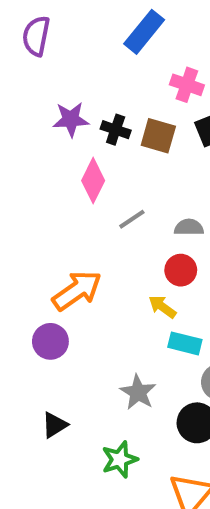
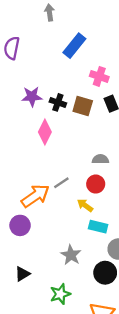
gray line: (132, 219) -> (61, 183), moved

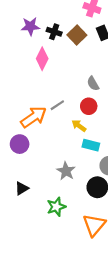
brown square: (83, 106) -> (77, 35), turned 30
gray semicircle: (100, 159) -> (93, 84), turned -120

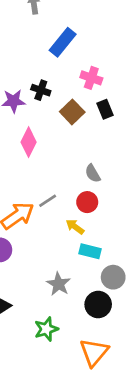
black cross: (54, 32) -> (41, 90), moved

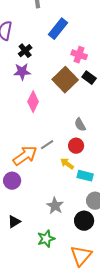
black cross: (41, 90) -> (25, 51), moved, turned 32
black rectangle: (105, 109) -> (89, 78), turned -32
brown square: (72, 112) -> (65, 80), size x1.4
cyan rectangle: (90, 251) -> (85, 176), moved

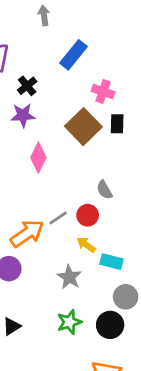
black rectangle: (89, 78) -> (117, 124), turned 56
red circle: (76, 146) -> (88, 215), moved
gray star: (55, 206) -> (69, 277), moved
green star: (46, 239) -> (69, 322), moved

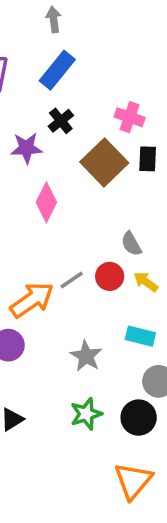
blue rectangle: (74, 55) -> (57, 70), moved
black cross: (27, 86) -> (61, 121), moved
yellow arrow: (86, 245) -> (146, 282), moved

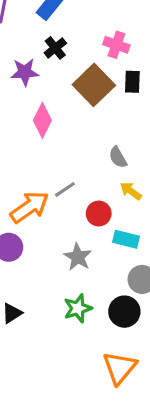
red circle: (110, 276) -> (99, 214), moved

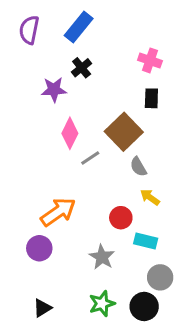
pink cross: (116, 45) -> (150, 60), moved
brown square: (94, 85) -> (124, 132), moved
gray line: (65, 189) -> (90, 158), moved

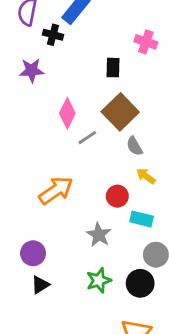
black cross: (82, 68) -> (53, 35), moved, turned -36
purple star: (54, 90) -> (32, 70), moved
black rectangle: (151, 98) -> (113, 68), moved
purple circle: (39, 248) -> (33, 253), moved

